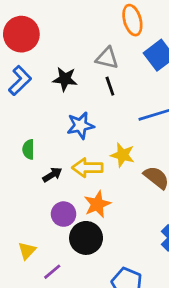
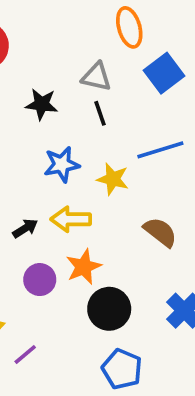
yellow star: (123, 155) -> (113, 179), moved
black circle: (86, 238) -> (109, 309), moved

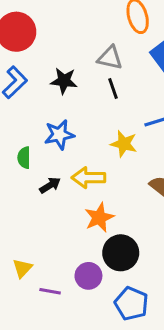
blue star: (62, 164) -> (59, 135), moved
purple circle: (40, 280) -> (88, 276), moved
purple line: (25, 354) -> (50, 291), turned 50

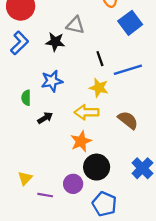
gray triangle: (110, 58) -> (75, 25), moved
black line: (113, 89) -> (100, 59), moved
yellow arrow: (88, 178) -> (87, 112), moved

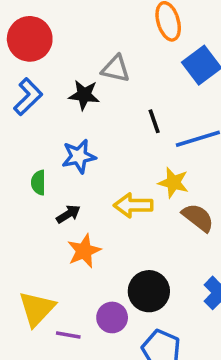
yellow star: (99, 88) -> (173, 183), moved
orange star: (81, 141) -> (84, 251), moved
yellow triangle: (25, 178) -> (37, 309), size x1.6

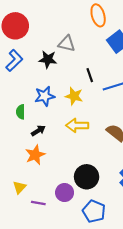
yellow star: (173, 183) -> (74, 96), moved
orange star: (84, 251) -> (35, 155), moved
yellow triangle: (37, 309) -> (19, 187), size x0.6

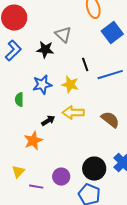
gray triangle: (67, 44) -> (63, 35), turned 30
black arrow: (38, 131) -> (48, 121), moved
black circle: (87, 177) -> (94, 169), moved

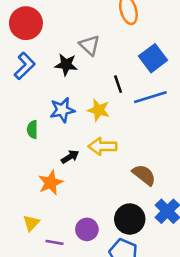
blue square: (112, 33) -> (153, 58), moved
brown semicircle: (110, 120) -> (144, 175), moved

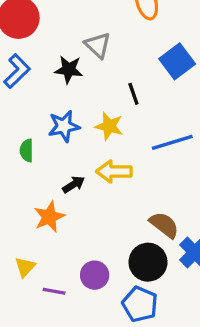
blue line: (150, 97) -> (172, 142), moved
brown semicircle: (144, 175) -> (164, 225), moved

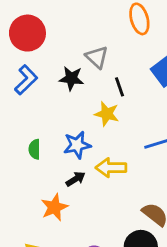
black line: (133, 94) -> (120, 87), moved
blue star: (64, 126) -> (77, 145), moved
yellow star: (109, 126) -> (107, 114), moved

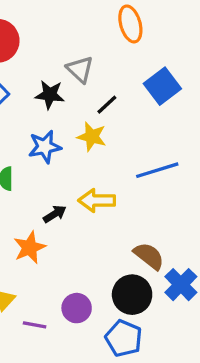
black line: (120, 87) -> (107, 105), turned 66
blue star: (77, 145) -> (45, 147), moved

